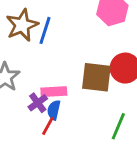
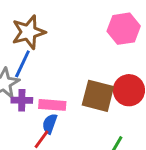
blue line: (45, 30) -> (22, 64), moved
purple cross: (38, 103) -> (22, 100), moved, turned 30

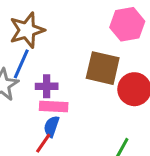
brown square: (98, 96) -> (103, 68), moved
purple cross: (22, 100) -> (47, 86), moved

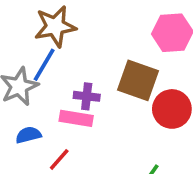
purple cross: (47, 86) -> (87, 96), moved
blue semicircle: (51, 126) -> (28, 135), moved, turned 50

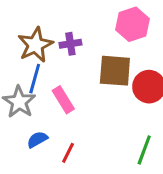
purple cross: (87, 96) -> (70, 44), moved
pink rectangle: (76, 118) -> (63, 100), moved, turned 64

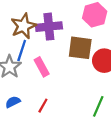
purple cross: (70, 44) -> (49, 27), size x1.6
blue semicircle: (37, 140) -> (13, 102), moved

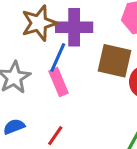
blue line: (22, 50) -> (58, 57), moved

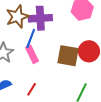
brown square: (114, 61) -> (68, 56), moved

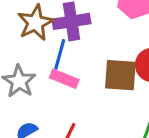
pink rectangle: (32, 54) -> (64, 79), turned -36

